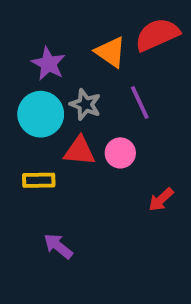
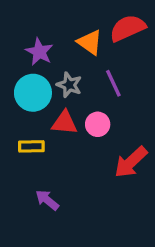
red arrow: (161, 200) -> (131, 162), size x1.6

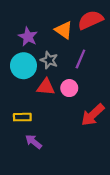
purple line: (113, 83) -> (80, 59), turned 48
yellow rectangle: (31, 146) -> (22, 117), moved

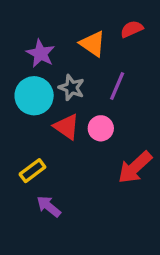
red semicircle: (90, 20) -> (132, 29), size x0.6
red triangle: (46, 87) -> (67, 127), turned 30
yellow rectangle: (22, 117) -> (32, 171), turned -36

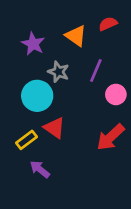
cyan circle: (34, 96) -> (37, 96), moved
red triangle: (67, 127) -> (55, 128), moved
pink circle: (101, 128) -> (116, 94), moved

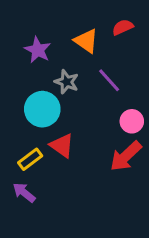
purple line: (96, 70) -> (109, 80), turned -65
pink circle: (116, 94) -> (132, 121), moved
purple arrow: (40, 169) -> (24, 193), moved

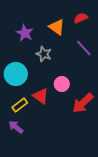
purple line: (109, 80) -> (84, 48), moved
cyan circle: (42, 109) -> (16, 74), moved
pink circle: (132, 121) -> (62, 84), moved

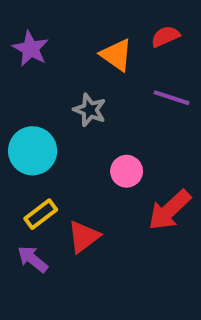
purple star: (25, 33) -> (31, 49), moved
purple line: (84, 48) -> (172, 98), turned -30
red triangle: (41, 96) -> (84, 237), moved, turned 48

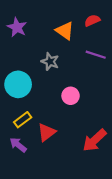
red arrow: (169, 210) -> (95, 140), moved

